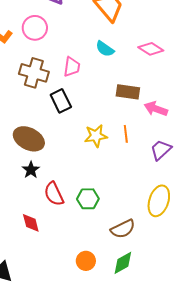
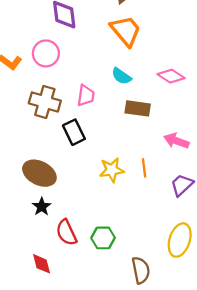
brown rectangle: (128, 92) -> (138, 108), moved
brown semicircle: (123, 229) -> (141, 270), turned -75

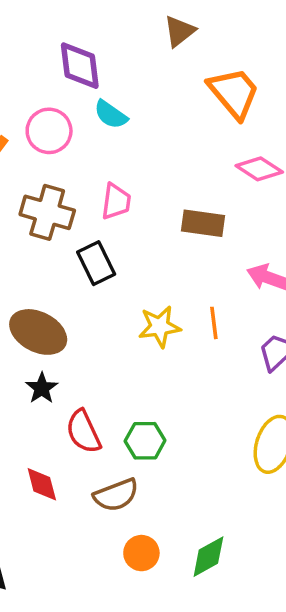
orange trapezoid: (126, 31) -> (234, 93), moved
cyan semicircle: (121, 76) -> (111, 115), moved
brown semicircle: (141, 270) -> (116, 495), moved, turned 80

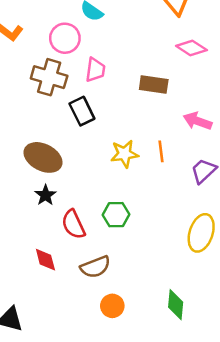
pink circle: (49, 131) -> (65, 38), moved
green hexagon: (145, 441) -> (116, 215), moved
green diamond: (208, 557) -> (176, 305), moved, turned -56

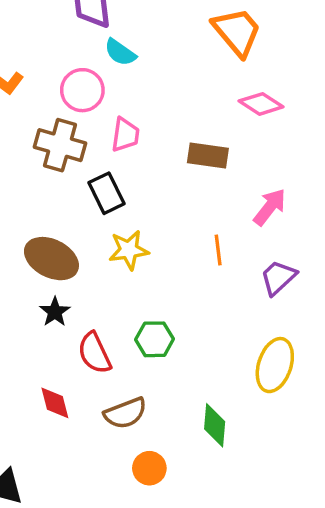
pink arrow: (198, 121) -> (270, 207), turned 108
yellow star: (125, 154) -> (129, 250), moved
green diamond: (176, 305) -> (215, 425), moved

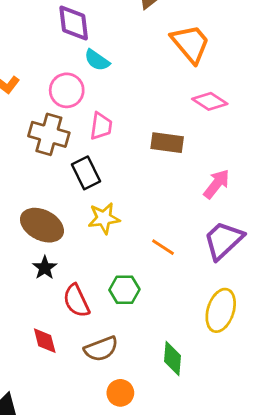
orange line: (218, 250) -> (163, 247), moved, turned -50
purple trapezoid: (278, 277) -> (223, 240), size x1.4

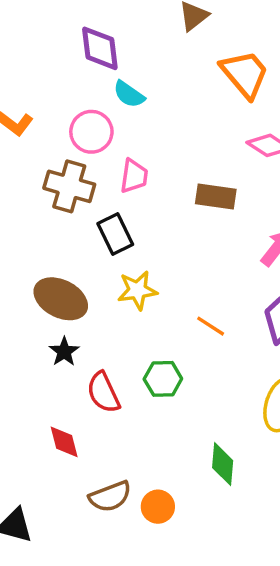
brown semicircle: (101, 349) -> (110, 496), moved

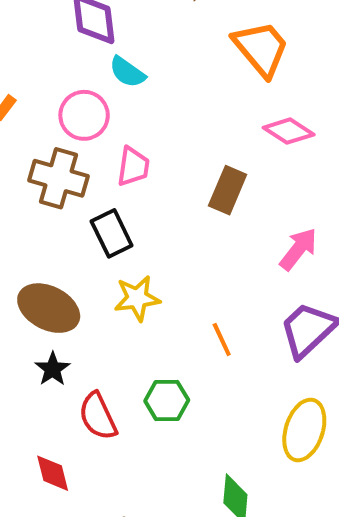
brown rectangle: (216, 197) -> (228, 190), turned -75
orange line: (211, 326) -> (222, 340), turned 32

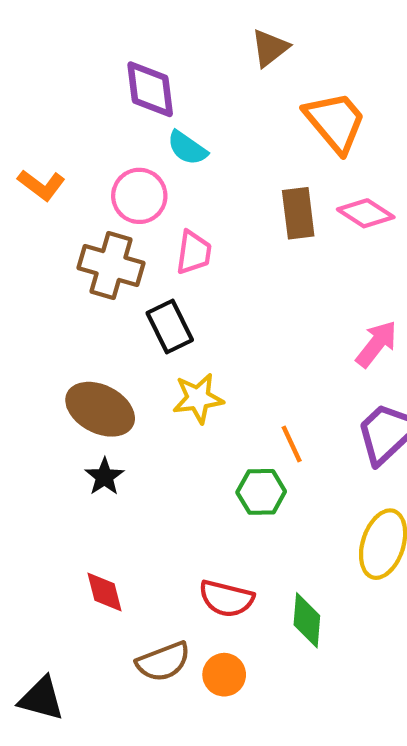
brown rectangle: (228, 190) -> (298, 213), moved, turned -30
green hexagon: (167, 400) -> (261, 492), moved
red semicircle: (98, 416) -> (226, 599), moved, turned -51

